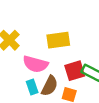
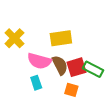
brown semicircle: (50, 86) -> (60, 65), moved, turned -54

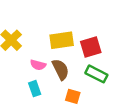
pink semicircle: (39, 61) -> (38, 65), size x0.6
red square: (76, 67) -> (91, 47), moved

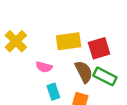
brown semicircle: (60, 69) -> (84, 72), moved
cyan rectangle: (35, 89) -> (53, 92), moved

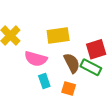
red square: (99, 48) -> (96, 49), moved
pink semicircle: (44, 67) -> (36, 59), size x1.5

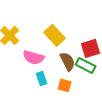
yellow rectangle: (58, 36) -> (55, 35), turned 55

